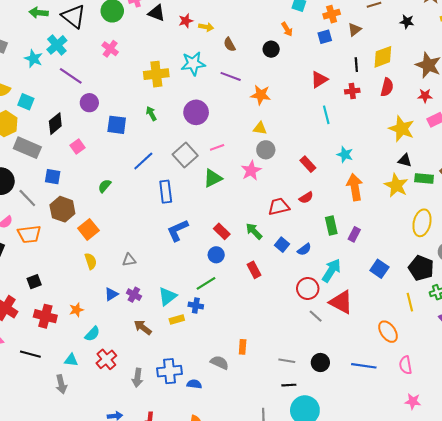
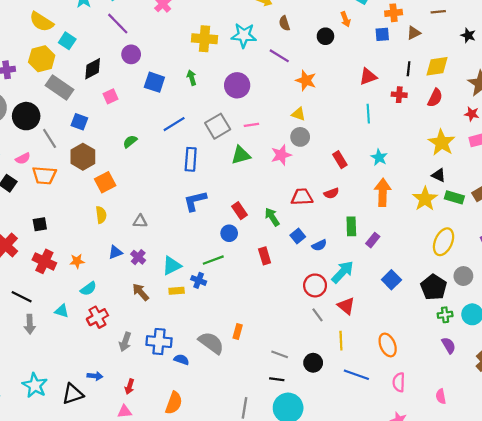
red triangle: (341, 302) -> (346, 306), size x0.7
yellow line: (410, 302) -> (341, 341), moved
gray semicircle: (220, 363) -> (211, 343), size x1.4
gray arrow: (61, 384) -> (30, 324), moved

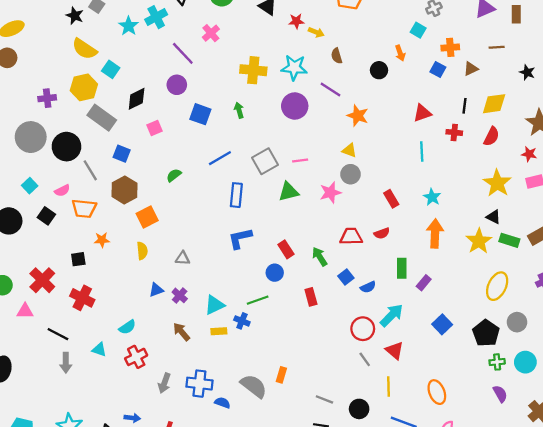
purple line: (118, 24) -> (183, 53), moved
blue square: (382, 34) -> (438, 69), turned 32
purple circle: (237, 85) -> (295, 106), moved
orange star: (77, 261) -> (102, 240), moved

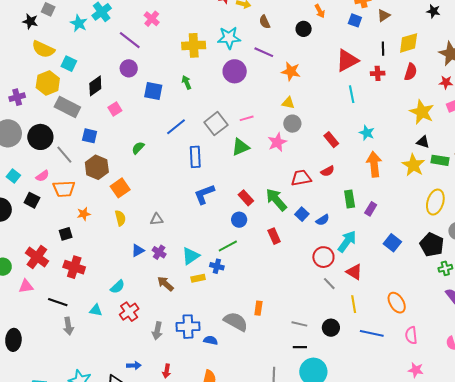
red triangle: (422, 113) -> (347, 60), size x1.4
green arrow: (320, 257) -> (276, 200), size x1.4

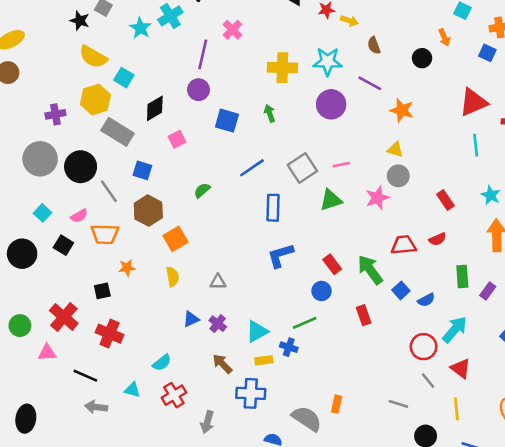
purple line: (130, 40) -> (203, 54), turned 60
gray line: (299, 324) -> (398, 404), moved
gray arrow: (68, 326) -> (96, 407), turned 102
blue cross: (188, 327) -> (251, 393), moved

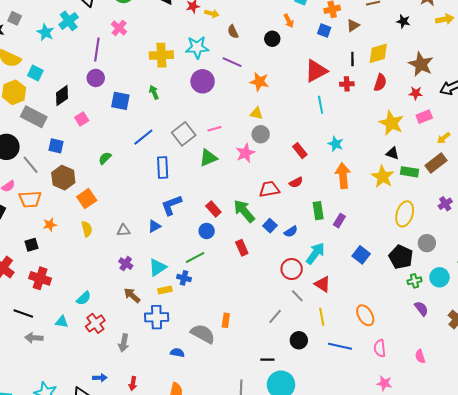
blue triangle: (191, 319) -> (154, 226), moved
gray line: (398, 404) -> (275, 316), turned -63

